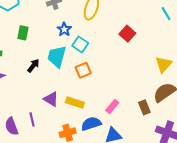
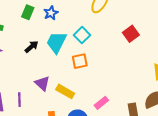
blue star: (64, 29) -> (51, 13), moved

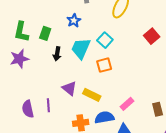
green rectangle: (28, 12) -> (45, 33), moved
black arrow: (31, 47) -> (57, 54), turned 144

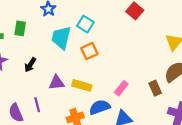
black arrow: (57, 54) -> (30, 65), moved, turned 32
purple triangle: (69, 88) -> (57, 83), turned -35

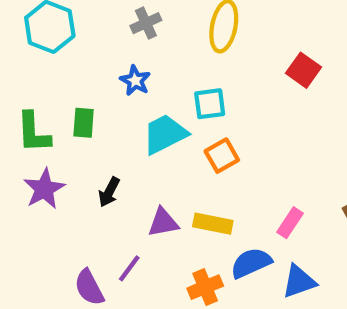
cyan square: (85, 24) -> (210, 104), turned -35
cyan trapezoid: (61, 38) -> (165, 134), turned 55
purple line: (37, 105) -> (129, 268), turned 56

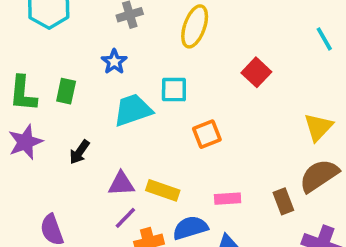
orange square: (222, 156) -> (207, 134), moved
pink rectangle: (290, 223) -> (228, 199), turned 45
purple line: (129, 268) -> (125, 218), moved

